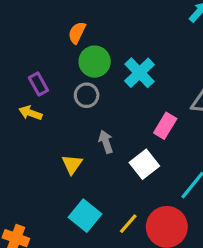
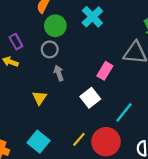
cyan cross: (140, 73) -> (92, 17), moved
gray arrow: (106, 142) -> (59, 73), moved
cyan square: (85, 216) -> (38, 142), moved

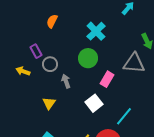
green circle: (55, 26) -> (88, 58), moved
purple rectangle: (16, 42) -> (36, 51), moved
gray circle: (50, 49) -> (50, 64), moved

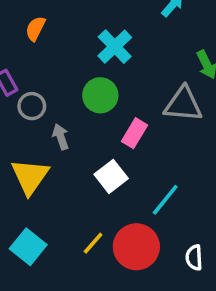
yellow triangle: (49, 103) -> (30, 176), size x1.6

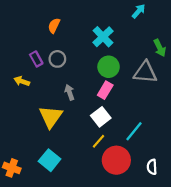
green circle: (100, 95) -> (109, 67), moved
gray circle: (32, 106) -> (57, 59), moved
pink rectangle: (135, 133) -> (105, 90), moved
yellow line: (93, 243) -> (99, 141), moved

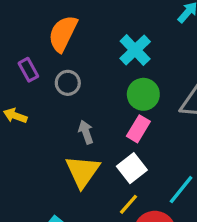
orange semicircle: (54, 26) -> (63, 34), size x1.6
purple rectangle: (36, 59) -> (28, 70), moved
yellow triangle: (51, 117) -> (83, 171), moved

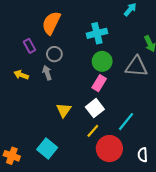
cyan cross: (135, 50) -> (97, 33), turned 30
gray arrow: (86, 132) -> (47, 73), moved
yellow triangle: (83, 171) -> (64, 110), size x0.7

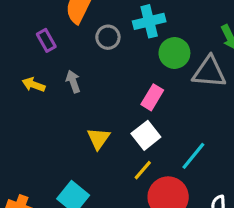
gray circle: (54, 54) -> (108, 37), moved
green circle: (102, 61) -> (174, 53), moved

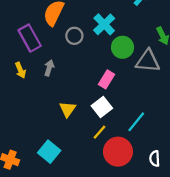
cyan cross: (149, 21) -> (104, 24), turned -30
purple rectangle: (46, 40) -> (30, 38), size x1.6
gray arrow: (73, 81) -> (49, 68), turned 35
yellow arrow: (34, 85) -> (20, 70), turned -133

